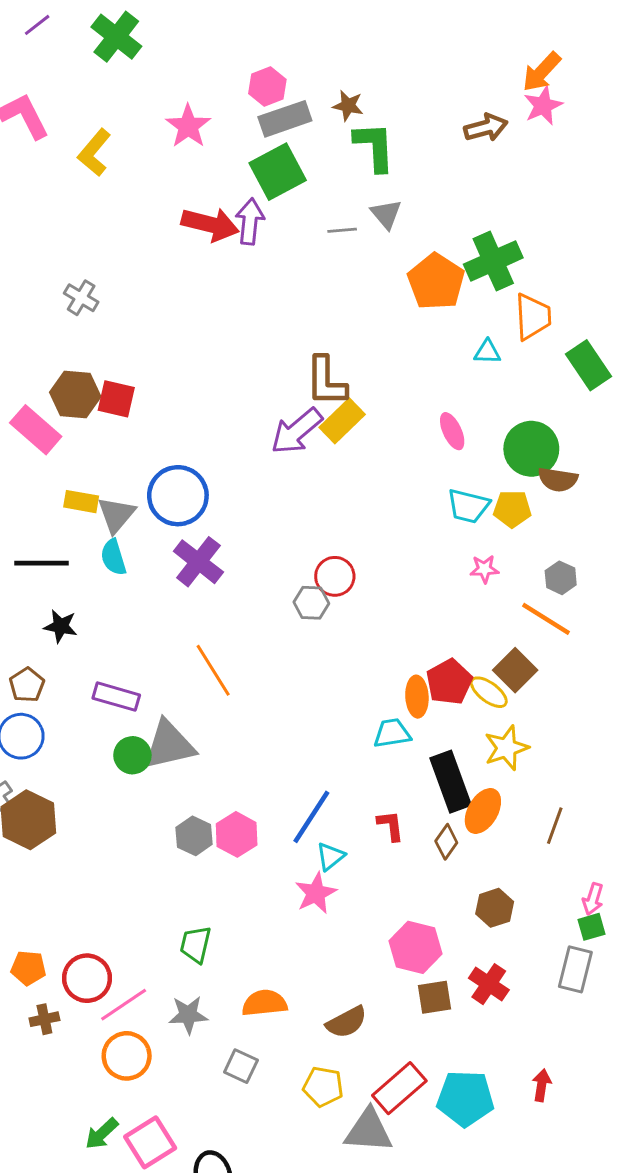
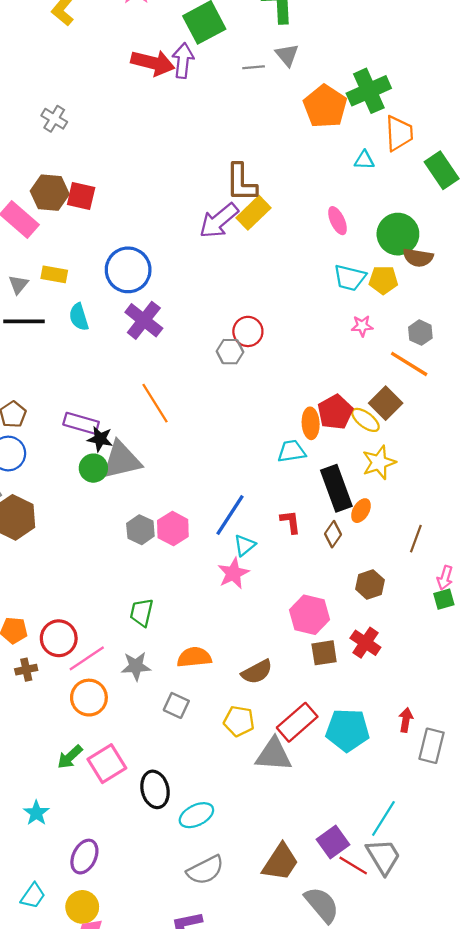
gray triangle: (116, 515) -> (18, 284), moved, size x0.7
black star: (61, 626) -> (100, 439), moved
orange ellipse: (483, 811) -> (361, 511), size x0.7
brown line: (555, 826) -> (416, 539), moved
gray rectangle: (575, 969) -> (432, 746), moved

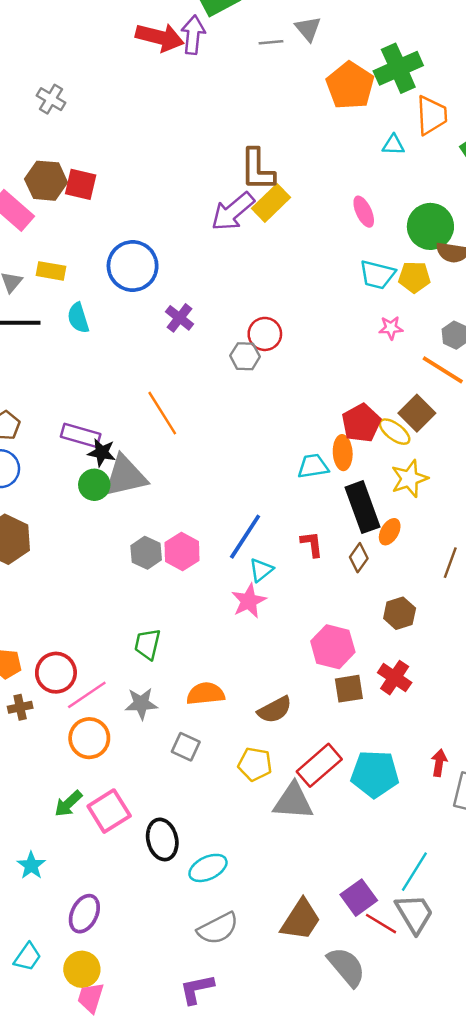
purple cross: (144, 320) -> (180, 318), moved, size x0.7
orange ellipse: (311, 423) -> (343, 453), moved

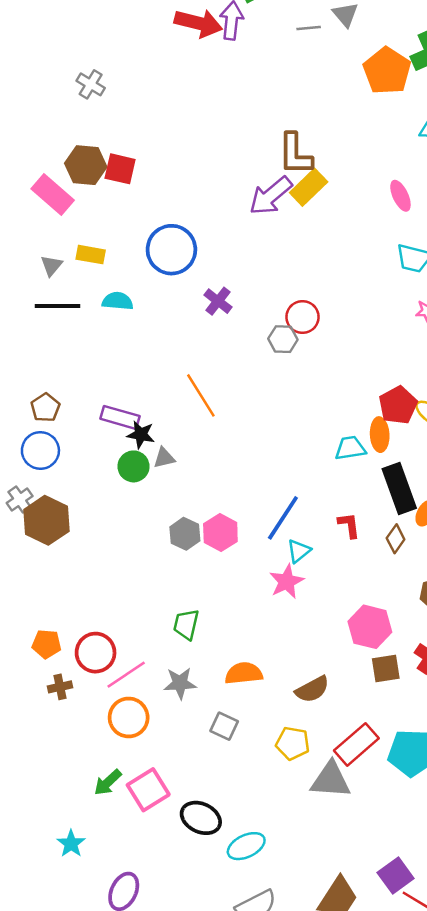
cyan semicircle: (78, 318) -> (118, 301), turned 112
gray triangle: (125, 476) -> (164, 458), size x0.5
black ellipse: (162, 839) -> (201, 818), turned -51

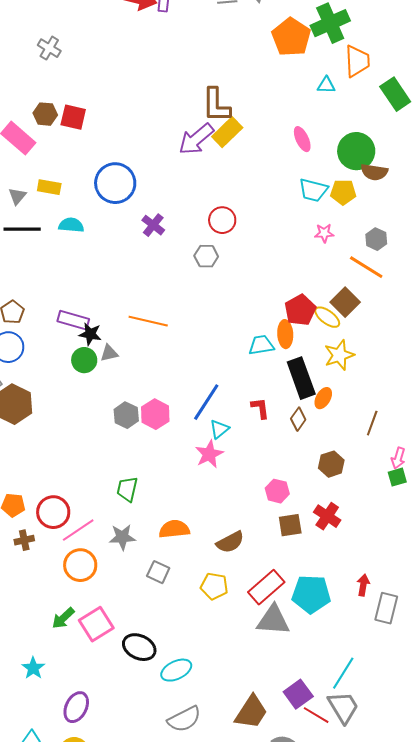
brown hexagon: (86, 165) -> (45, 114), size x0.7
red circle: (302, 317) -> (222, 220), moved
orange line: (201, 395) -> (148, 321), moved, turned -45
pink hexagon: (370, 627) -> (277, 491), size x0.7
gray triangle: (331, 780) -> (273, 620), moved

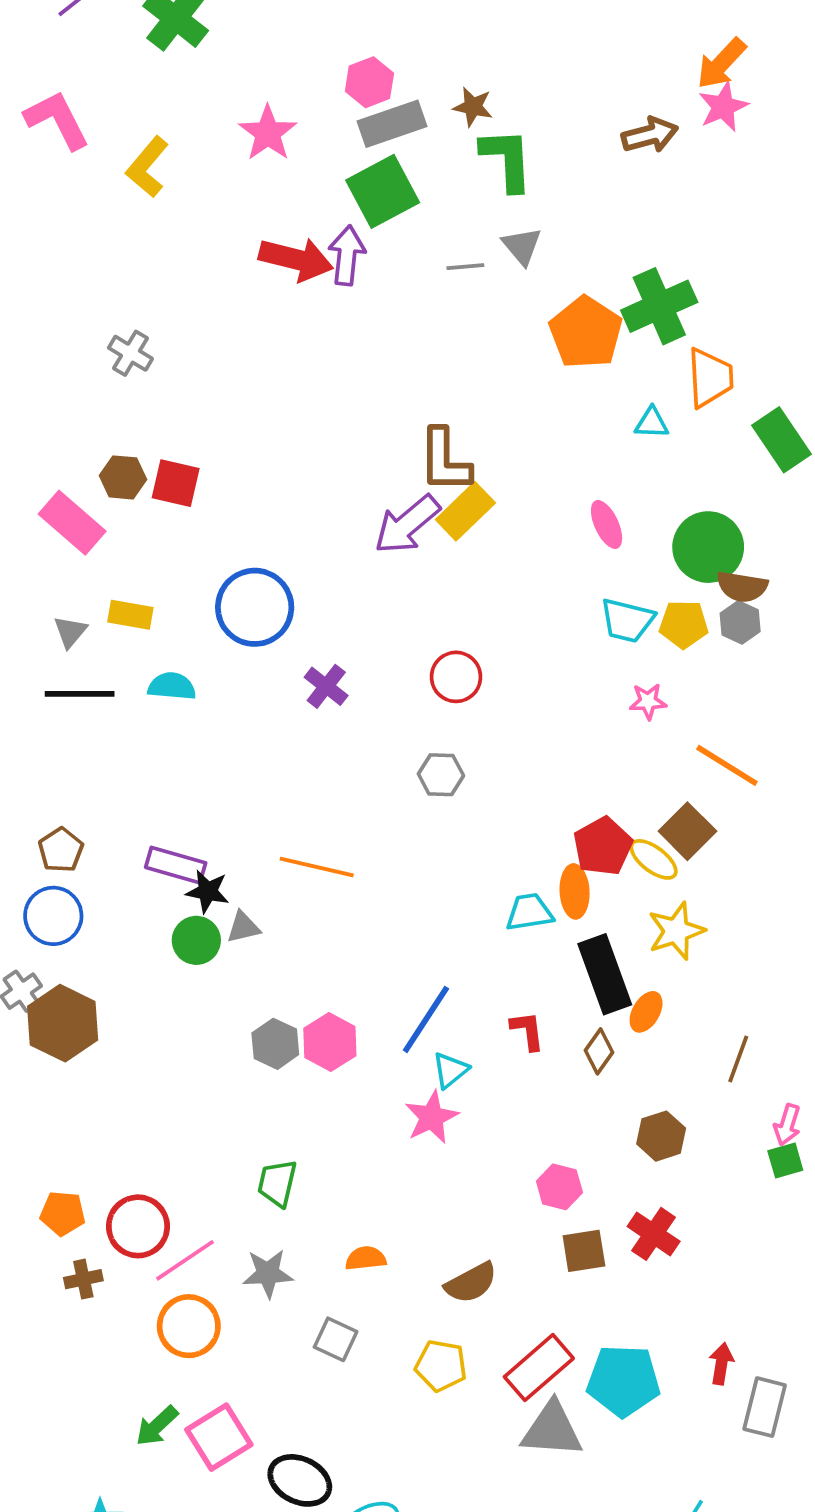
gray hexagon: (376, 239) -> (740, 622), moved
gray hexagon: (206, 256) -> (441, 775), moved
orange semicircle: (174, 529) -> (366, 1258), size x0.7

